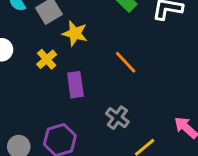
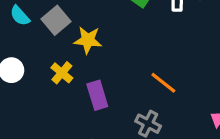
orange line: (126, 62) -> (163, 83), moved

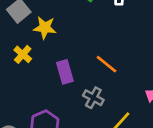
purple rectangle: (97, 95) -> (65, 72), moved

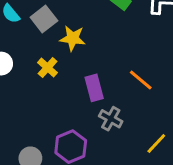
gray cross: (93, 98) -> (111, 119), moved

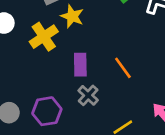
yellow cross: (48, 68) -> (44, 37), size x1.5

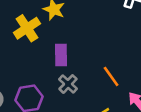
orange line: (123, 68) -> (111, 76), moved

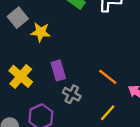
yellow cross: (27, 28) -> (21, 76), moved

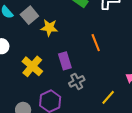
orange line: (108, 77) -> (96, 43), moved, turned 30
gray cross: (72, 94) -> (77, 81), turned 35

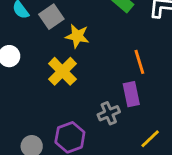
purple rectangle: (65, 61) -> (131, 94), moved
yellow cross: (32, 66) -> (62, 71), moved

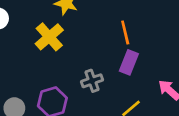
purple rectangle: (131, 94) -> (129, 62), moved, turned 30

